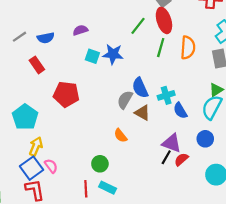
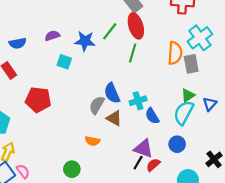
orange semicircle: (188, 48) -> (175, 53), moved
blue star: (113, 54) -> (85, 41), moved
orange semicircle: (121, 136) -> (92, 141), turned -40

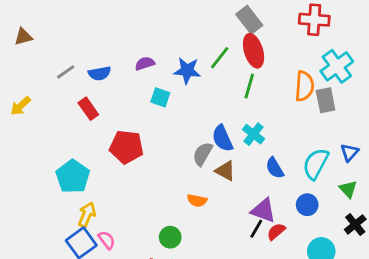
green triangle: (188, 95) -> (348, 189), moved, turned -40
cyan cross: (138, 101) -> (254, 134), moved, turned -35

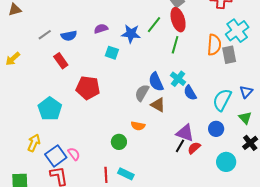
blue semicircle: (275, 168) -> (190, 93), moved
yellow arrow: (87, 215) -> (34, 143), moved
green circle: (170, 237) -> (119, 142), moved

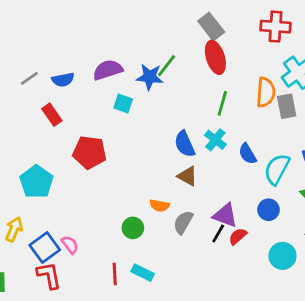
green line: (154, 25) -> (166, 66), moved
purple semicircle: (101, 29) -> (108, 70), size x1.5
green line: (175, 45) -> (222, 103), moved
gray semicircle: (142, 93) -> (183, 222), moved
blue semicircle: (190, 93) -> (248, 154), moved

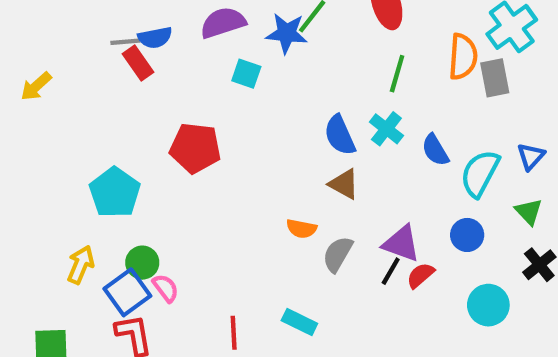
gray line: (29, 78) -> (125, 42), moved, turned 30
red rectangle: (52, 115) -> (138, 63), moved
green circle: (133, 228) -> (142, 263), moved
cyan rectangle: (143, 273) -> (299, 322), moved

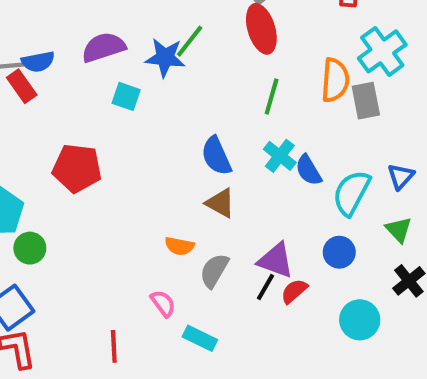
cyan cross: (386, 129) -> (280, 156), moved
green circle: (142, 263) -> (30, 248), moved
pink semicircle: (166, 288) -> (163, 303), moved
cyan rectangle: (299, 322) -> (200, 338), moved

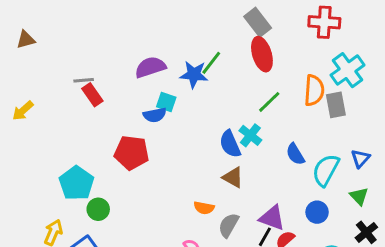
blue semicircle: (38, 62) -> (155, 115), moved
green line: (272, 96) -> (269, 102), turned 30
cyan cross: (280, 156) -> (250, 135), moved

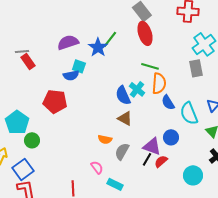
blue star: (194, 74) -> (98, 47), turned 30
orange semicircle: (314, 90) -> (159, 83), moved
green line: (269, 102) -> (150, 66), turned 60
cyan semicircle: (326, 170) -> (189, 113), turned -50
blue circle: (317, 212) -> (171, 137), moved

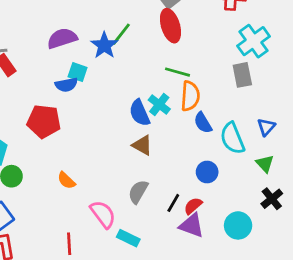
orange semicircle: (105, 139) -> (66, 180), moved, turned 32
purple triangle: (152, 146) -> (192, 225), moved
pink semicircle: (97, 167) -> (103, 214), size x1.5

